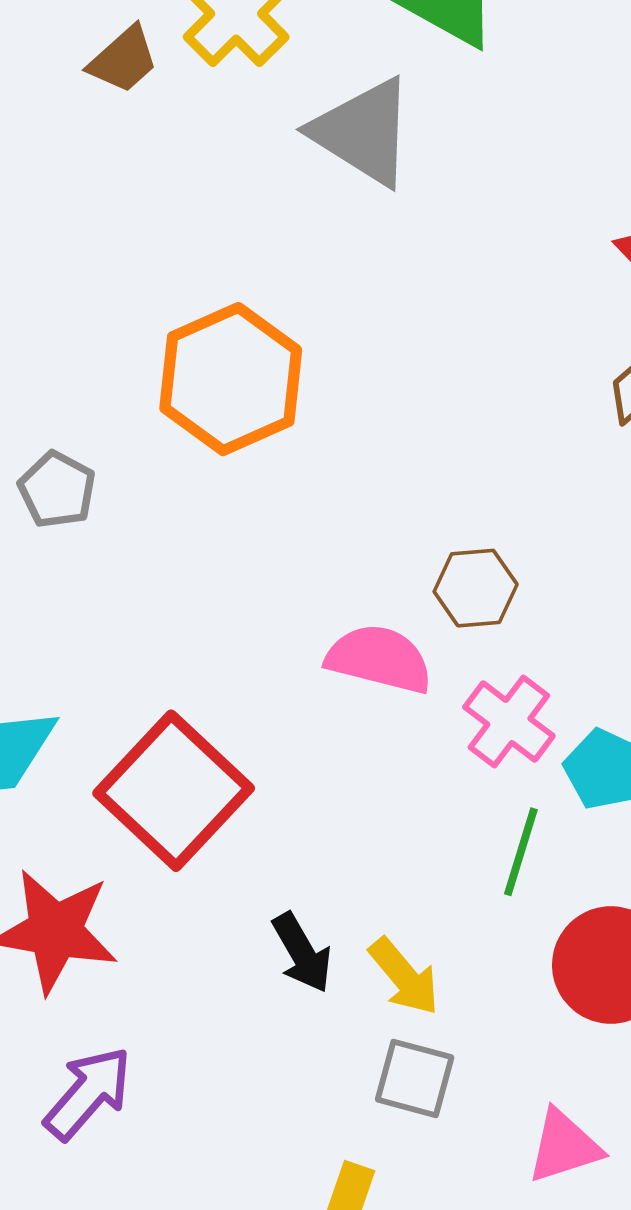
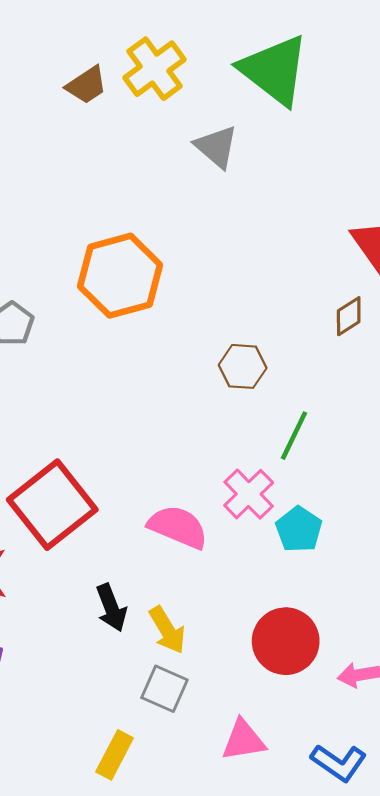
gray triangle: (363, 132) -> (216, 147), size x0.7
brown hexagon: (476, 588) -> (243, 366), moved
pink semicircle: (379, 659) -> (178, 527), moved
green line: (521, 852) -> (294, 436), moved

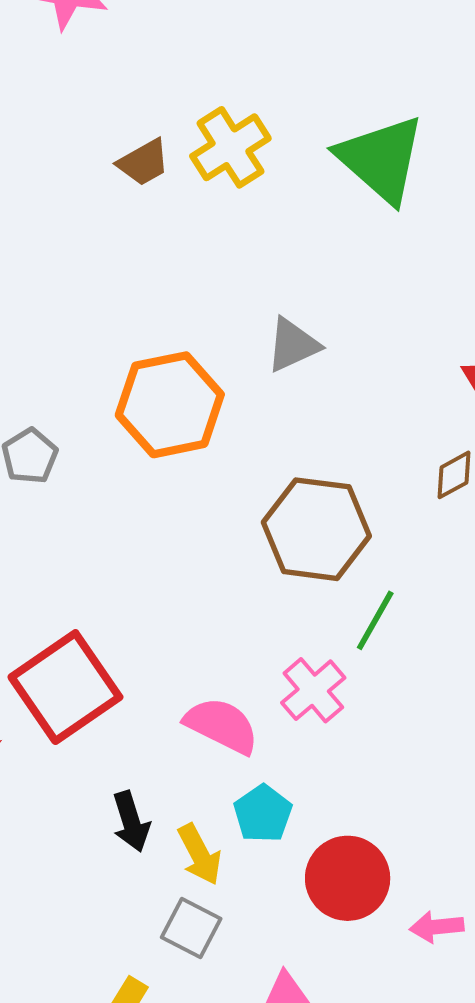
gray triangle: (216, 147) -> (293, 345), moved, turned 51
brown hexagon: (243, 366) -> (316, 529), size x1.8
cyan pentagon: (299, 529) -> (263, 814), moved

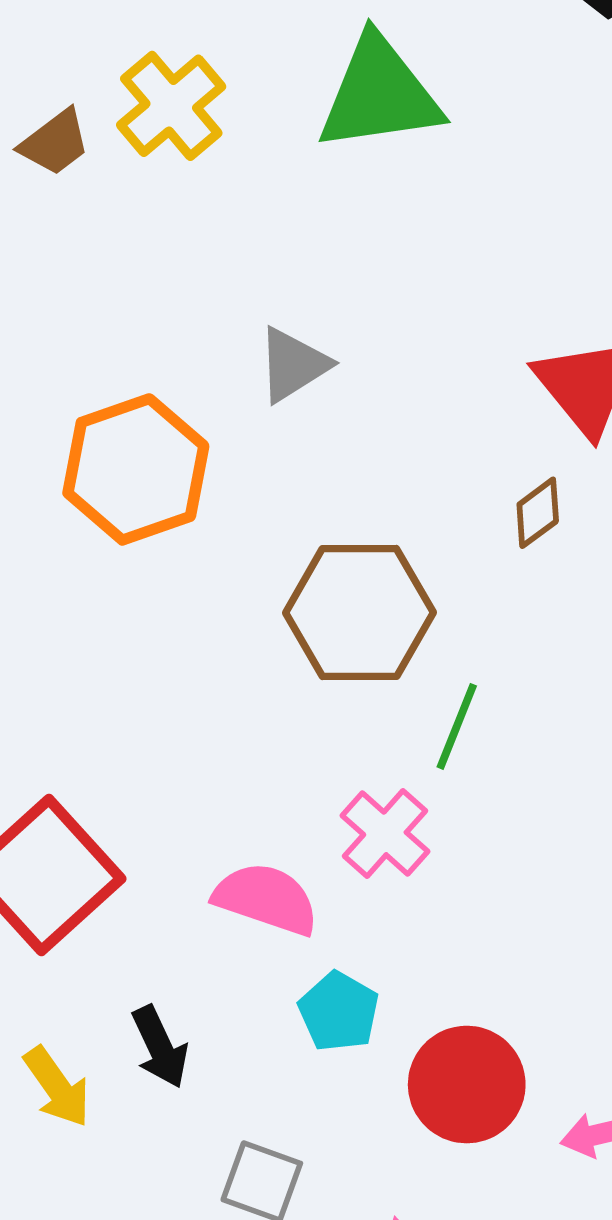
green triangle: (381, 159) -> (379, 94), turned -42
yellow arrow: (200, 854) -> (57, 1087), moved

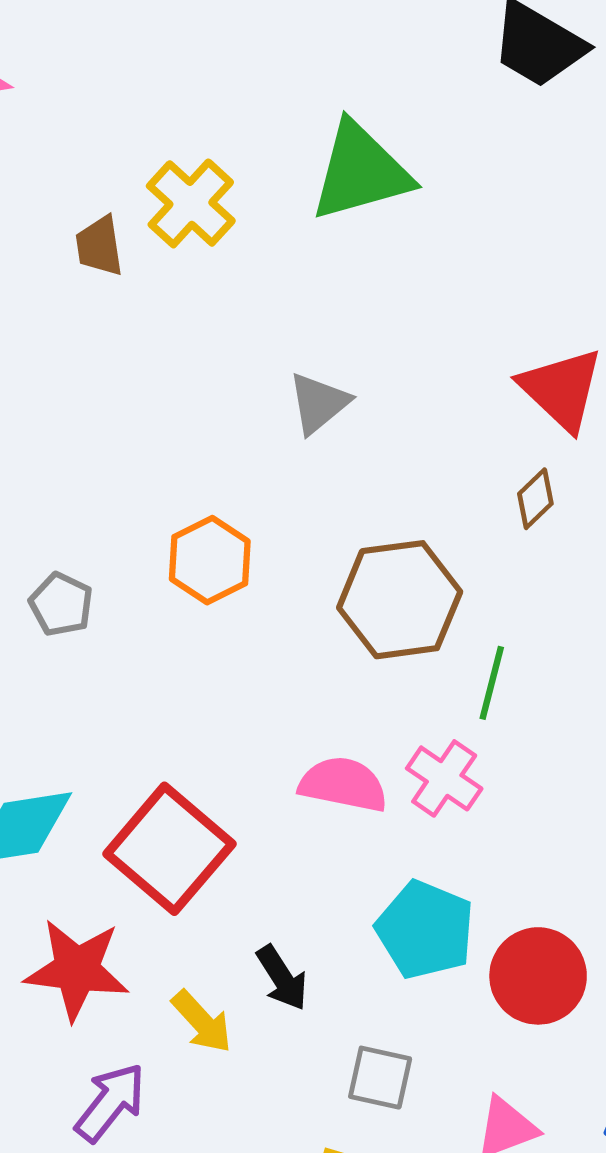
brown trapezoid: (55, 142) -> (99, 246), turned 126
orange hexagon: (136, 469) -> (210, 560), moved, size x0.7
pink semicircle: (266, 899) -> (343, 784), moved
cyan pentagon: (339, 1012) -> (425, 930), size x1.5

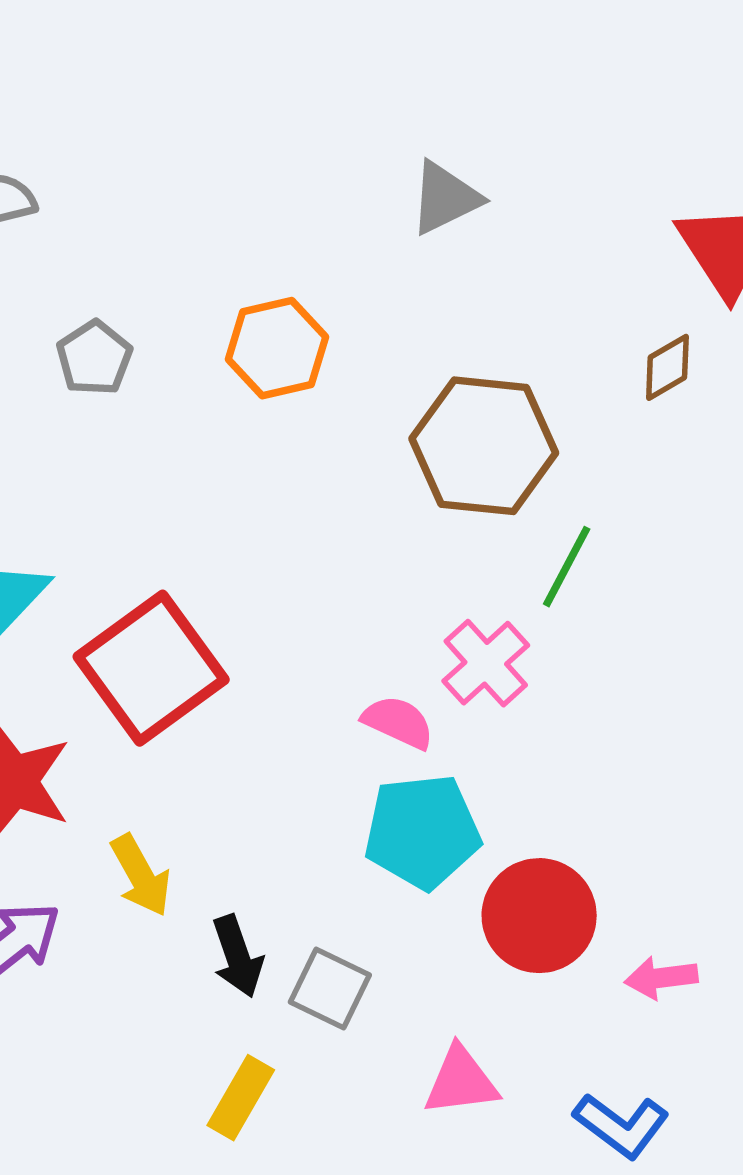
pink semicircle: (343, 784) -> (398, 722), moved, size x0.7
cyan pentagon: (425, 930) -> (422, 832), turned 30
black arrow: (282, 978) -> (237, 956), moved

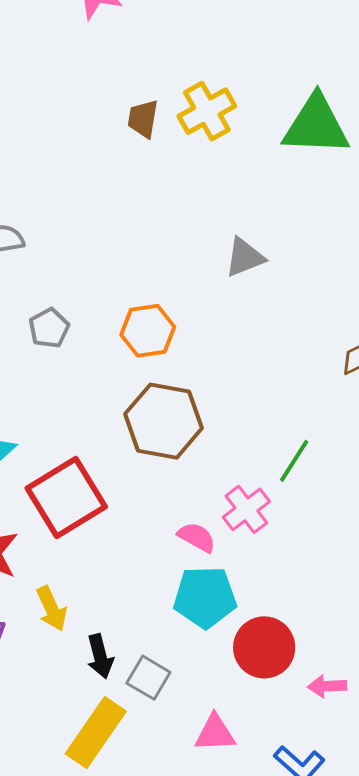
brown hexagon: (484, 446) -> (164, 421), moved
yellow rectangle: (241, 1098) -> (96, 732), size x1.6

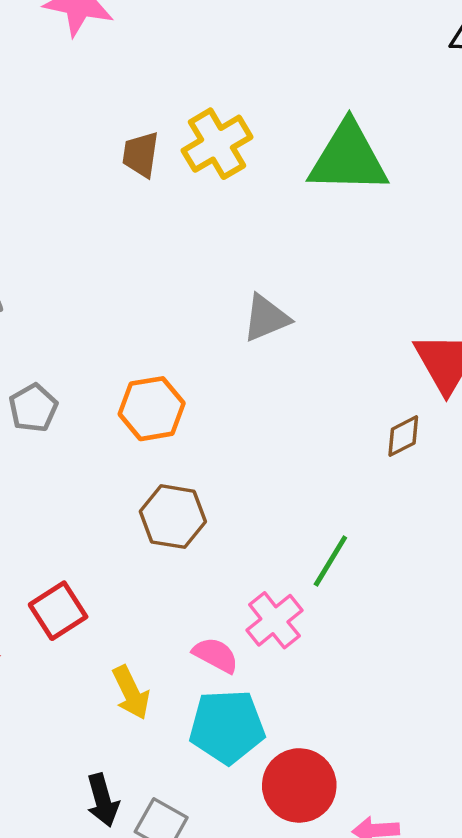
brown hexagon: (164, 421) -> (173, 517), size x0.7
red square: (66, 498) -> (58, 611), size x0.6
yellow arrow: (52, 609) -> (131, 693), moved

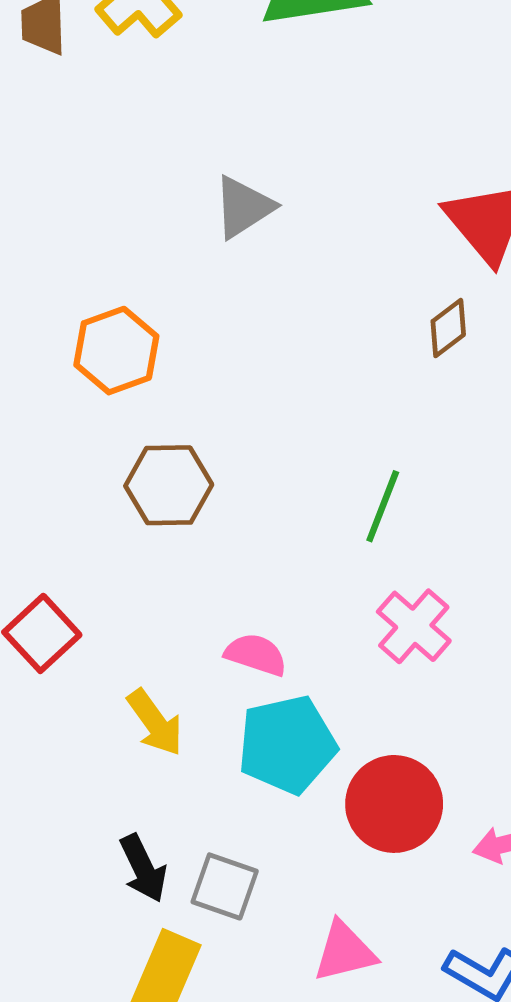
pink cross: (274, 620) -> (414, 626), moved

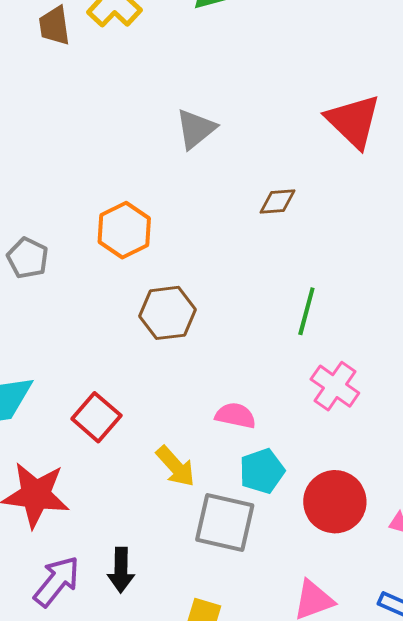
brown diamond: (448, 328) -> (278, 201), moved, turned 39
cyan pentagon: (287, 745) -> (262, 471), size x0.7
black arrow: (143, 868) -> (121, 570), moved, turned 33
gray square: (225, 886) -> (225, 522), moved, size x1.4

